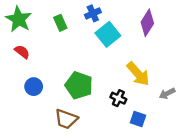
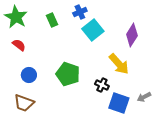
purple diamond: (147, 23) -> (132, 35), moved
gray arrow: (167, 94) -> (144, 97), moved
brown trapezoid: (66, 119) -> (24, 103), moved
blue square: (138, 119) -> (119, 103), size x1.5

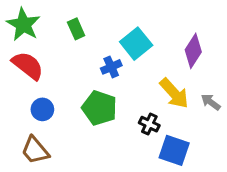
blue cross: (80, 12) -> (111, 67), moved
red semicircle: (19, 45) -> (28, 66), size x1.6
gray arrow: (144, 97) -> (211, 102), moved, turned 64
brown trapezoid: (24, 103) -> (35, 150), turned 30

